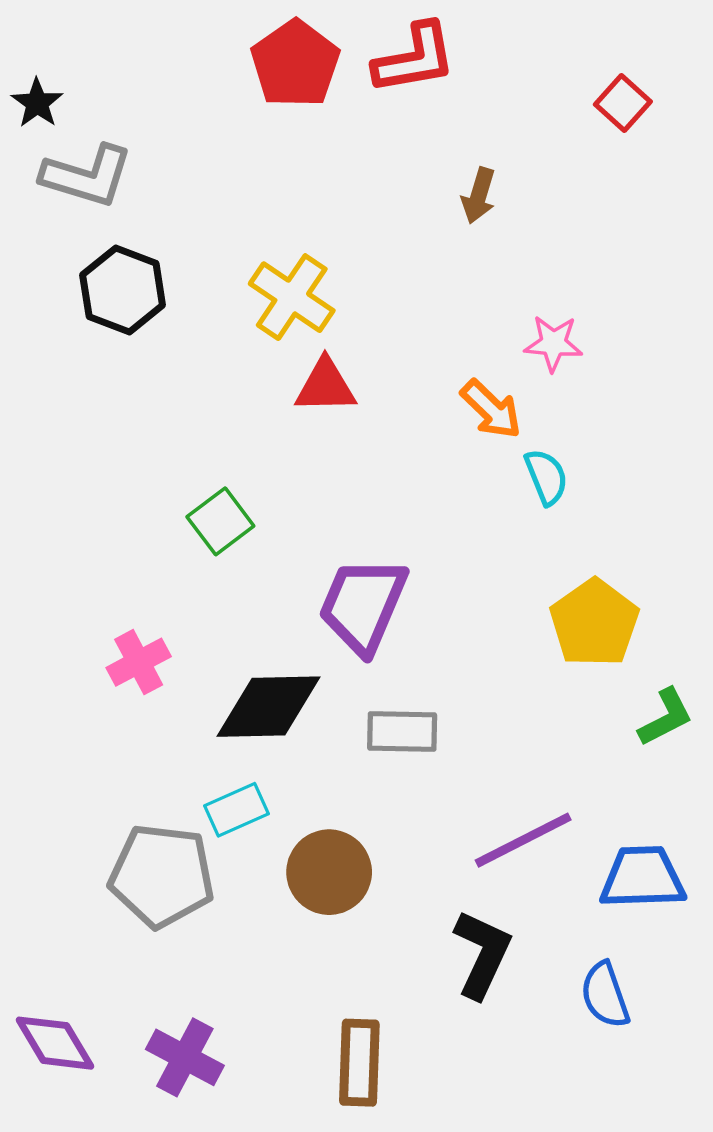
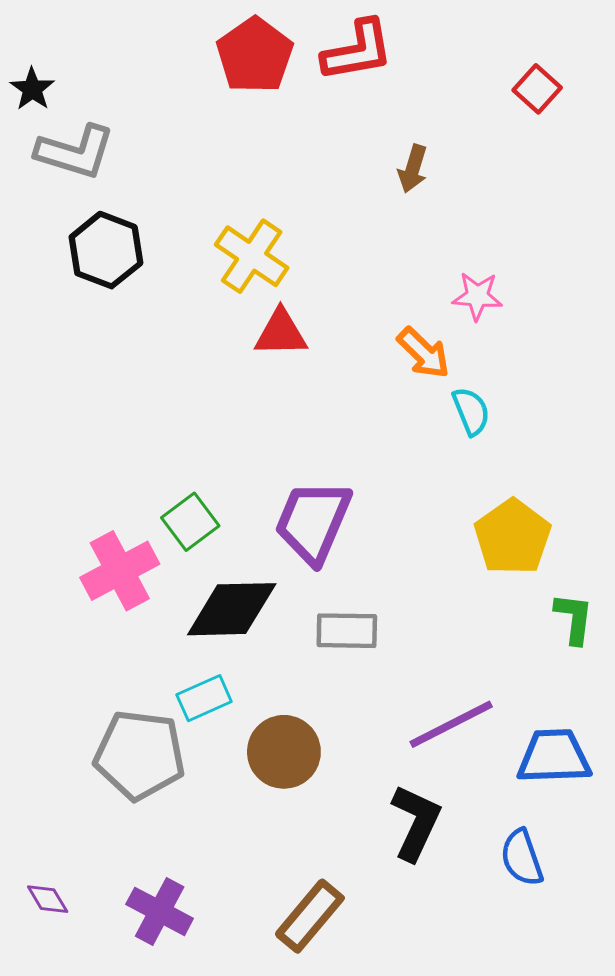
green square: (220, 521) -> (190, 522), moved
pink cross: (139, 662) -> (120, 571), size x1.4
green L-shape: (666, 717) -> (574, 618), turned -56
purple diamond: (55, 1043) -> (48, 899), size x0.6
brown rectangle: (359, 1063) -> (310, 916), turned 38

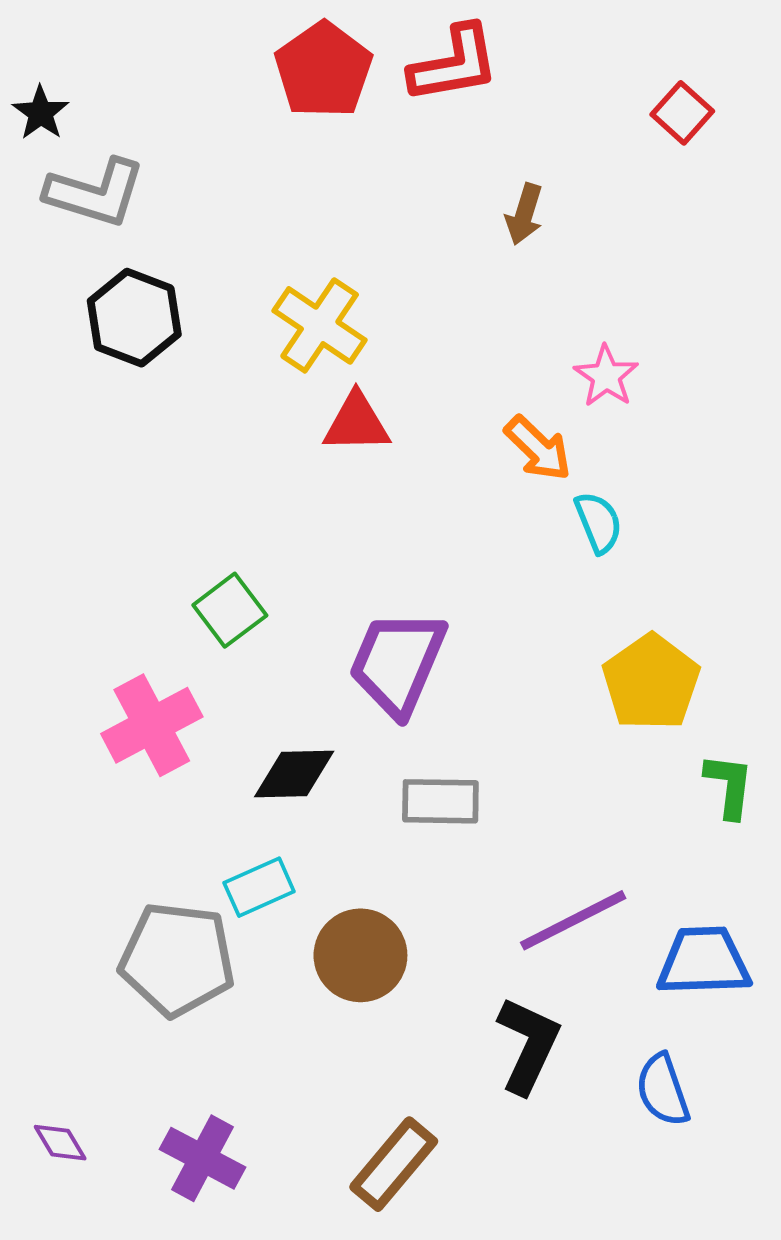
pink star: (477, 296) -> (606, 376), turned 30
green square: (190, 522) -> (230, 610), moved
black diamond: (232, 609) -> (294, 774), size x0.7

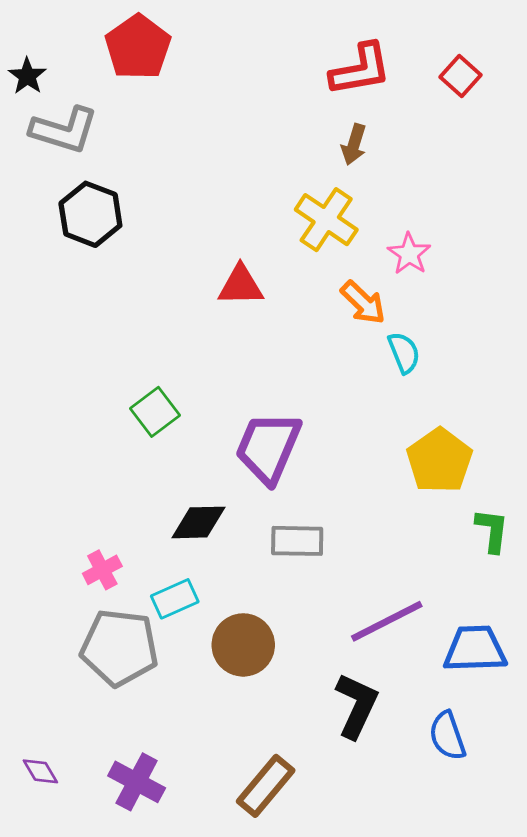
red L-shape: (454, 64) -> (360, 69), moved
red pentagon: (323, 70) -> (138, 47), moved
yellow cross: (320, 325) -> (326, 220), moved
pink cross: (152, 725) -> (102, 570), moved, size x0.6

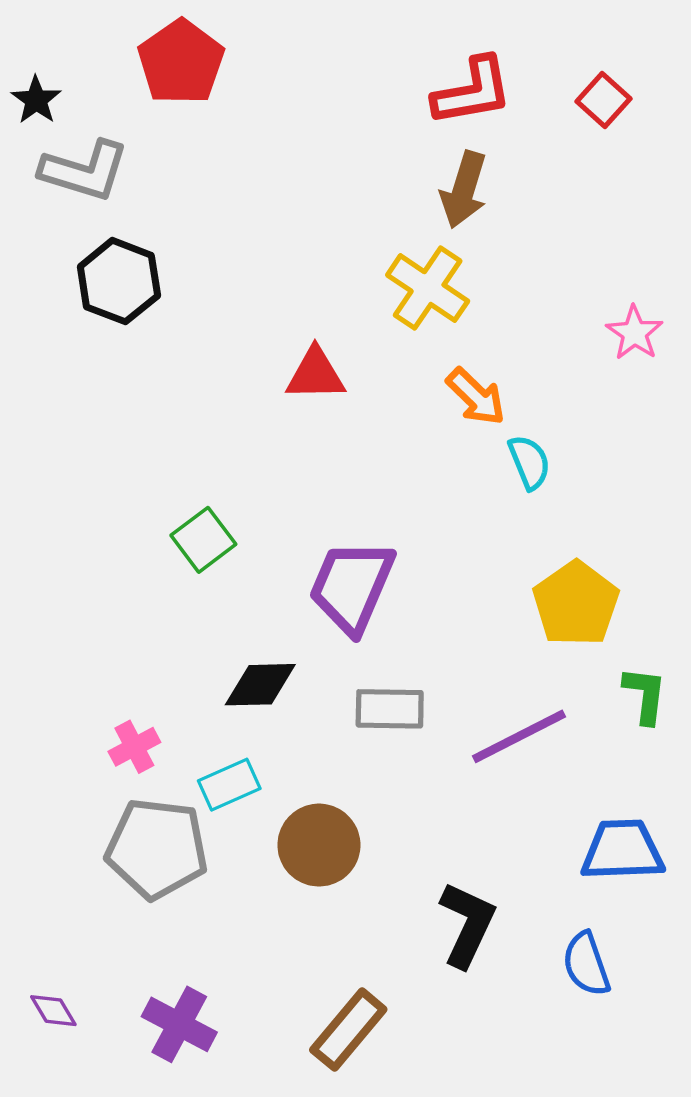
brown arrow: (354, 145) -> (464, 190), size x1.4
pink star: (409, 254) -> (635, 333), moved
purple line: (387, 621) -> (519, 736), moved

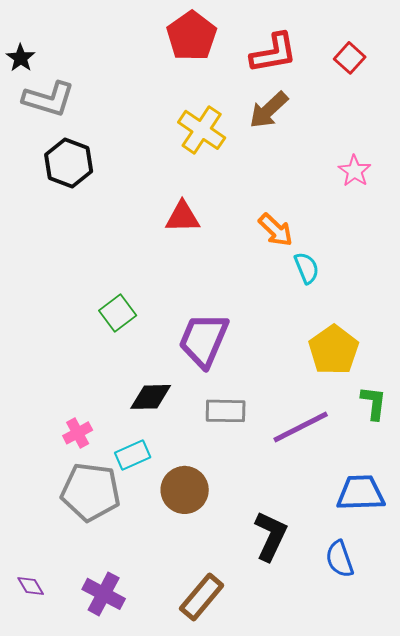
red pentagon: (181, 62) -> (192, 36), moved
brown arrow: (464, 190) -> (269, 110), turned 30
yellow cross: (428, 288) -> (202, 130), moved
pink star: (635, 333) -> (355, 171), moved

